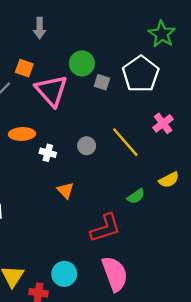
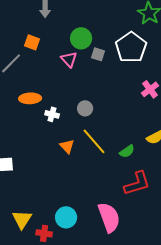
pink triangle: (51, 90) -> (69, 59), moved, size x0.6
yellow line: (125, 142) -> (94, 141), moved
red L-shape: (105, 228) -> (137, 183), moved

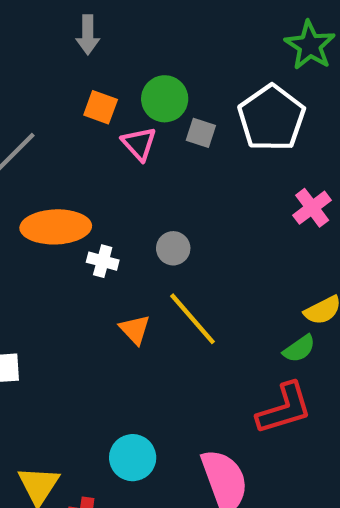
orange square: (32, 42) -> (101, 107), moved
orange ellipse: (30, 98) -> (56, 227), size x1.4
green semicircle: (127, 151) -> (299, 349), moved
cyan circle: (66, 217) -> (133, 458), moved

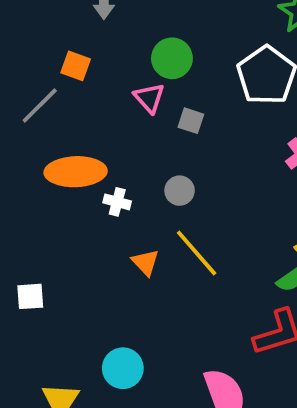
orange square: (101, 107) -> (76, 66), moved
gray square: (201, 133) -> (191, 121), moved
cyan circle: (133, 458) -> (123, 368), moved

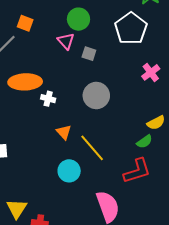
gray circle: (180, 191) -> (96, 96), moved, size x1.6
yellow line: (197, 253) -> (92, 148), moved
cyan circle: (123, 368) -> (69, 171), moved

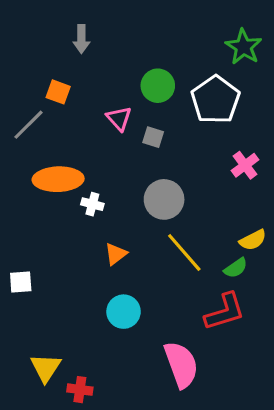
green circle: (78, 19) -> (158, 86), moved
orange triangle: (64, 132) -> (116, 254), turned 35
yellow line: (92, 148) -> (184, 252), moved

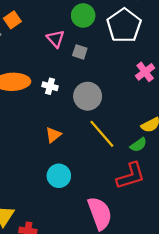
orange square: (58, 92) -> (12, 20), turned 35
white cross: (92, 204) -> (50, 86), moved

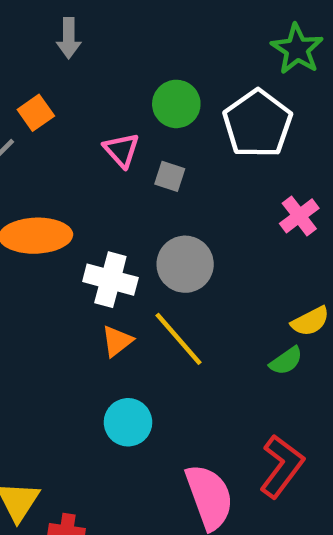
white cross: (50, 86) -> (110, 280), moved, size x1.6
yellow line: (102, 134) -> (179, 339), moved
red L-shape: (131, 176) -> (282, 466), moved, turned -36

